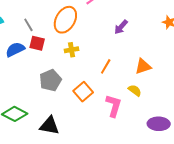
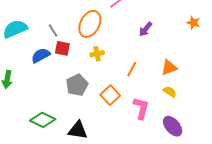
yellow semicircle: (135, 90) -> (170, 92), moved
purple ellipse: (159, 124) -> (173, 126), moved, turned 50

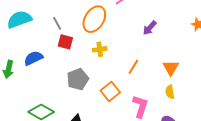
blue semicircle: (41, 55) -> (33, 58), moved
orange triangle: (169, 68) -> (171, 68), turned -42
yellow semicircle: (170, 92) -> (170, 92), turned -136

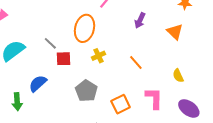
orange line: (133, 67) -> (136, 62), turned -56
orange triangle: (171, 68) -> (175, 32), moved
orange square: (110, 92) -> (121, 104), moved, turned 30

